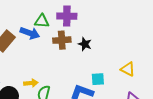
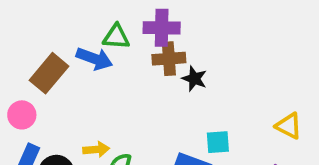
brown cross: (62, 40) -> (169, 59), moved
yellow triangle: (128, 69) -> (289, 126), moved

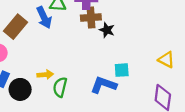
blue arrow: (94, 59) -> (44, 17), turned 45

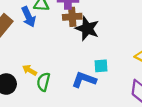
black star: (107, 30) -> (87, 29), size x1.6
yellow arrow: (45, 75) -> (30, 70), turned -144

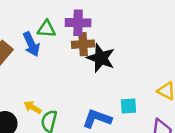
cyan square: (101, 66) -> (129, 106), moved

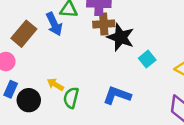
cyan square: (129, 106) -> (147, 59), moved, turned -35

